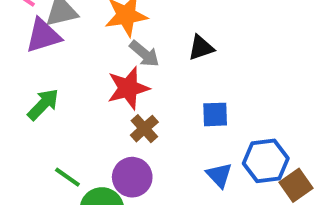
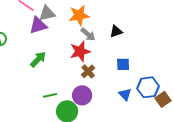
green line: (67, 177) -> (50, 95), turned -48

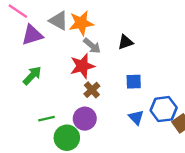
gray triangle: (47, 13) -> (58, 21), moved, turned 42

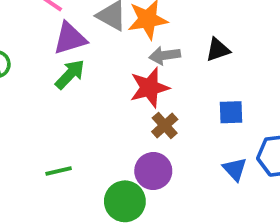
gray arrow: (92, 46) -> (165, 55), turned 132
green arrow: (32, 76) -> (70, 74), moved
green line: (47, 119) -> (59, 171), moved

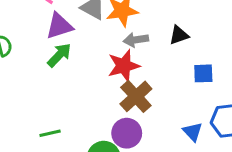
blue square: (231, 112) -> (203, 73), moved
brown cross: (165, 126) -> (136, 96), size x1.5

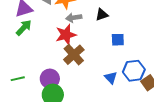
purple circle: (127, 133) -> (50, 79), moved

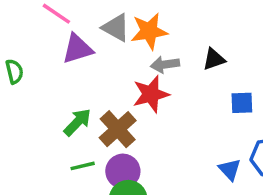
green arrow: (24, 28) -> (77, 122), moved
brown cross: (74, 55) -> (118, 129), moved
green line: (18, 79) -> (83, 166), moved

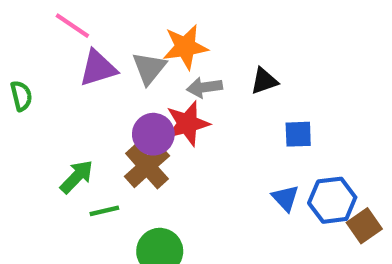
gray triangle: (116, 28) -> (149, 68), moved, turned 40
green arrow: (77, 122) -> (77, 177), moved
blue triangle: (230, 169) -> (285, 198), moved
purple circle: (123, 171) -> (153, 134), moved

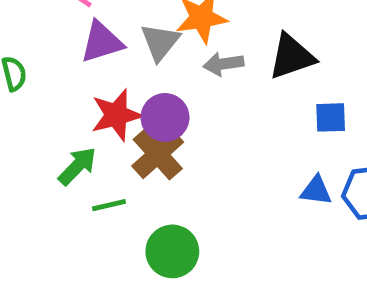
black triangle: (264, 81) -> (292, 57), size x1.5
red star: (187, 124) -> (116, 115), moved
blue triangle: (285, 198) -> (316, 191), turned -40

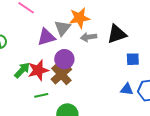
purple triangle: (102, 42) -> (46, 37), moved
red star: (116, 115) -> (38, 70), moved
green arrow: (77, 166) -> (22, 70), moved

